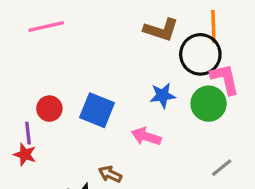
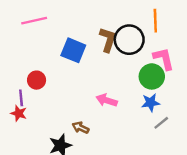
brown L-shape: (161, 30) -> (108, 40), moved, turned -90
black circle: (200, 54) -> (129, 40), moved
blue star: (163, 95) -> (151, 103), moved
blue square: (97, 110) -> (73, 50), moved

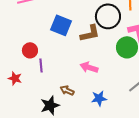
brown L-shape: (108, 40) -> (90, 33), moved, turned 60
purple line: (21, 98) -> (41, 65), moved
blue star: (151, 103) -> (99, 98), moved

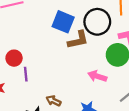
blue square: (61, 25) -> (63, 22), moved
pink arrow: (89, 67) -> (97, 76), moved

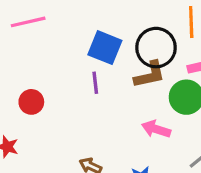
brown L-shape: (78, 40) -> (150, 75), moved
purple line: (26, 74) -> (95, 83), moved

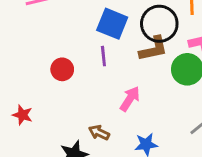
red circle: (31, 102) -> (62, 69), moved
pink arrow: (156, 129) -> (130, 99), moved, turned 105

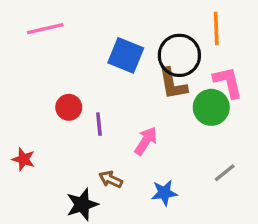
brown L-shape: (153, 49) -> (173, 84), turned 92
purple line: (103, 56) -> (99, 124), moved

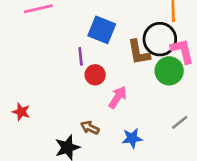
black circle: (179, 55) -> (160, 39), moved
red circle: (69, 107) -> (95, 75), moved
purple line: (99, 124) -> (81, 56), moved

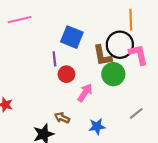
green circle: (169, 71) -> (113, 74), moved

